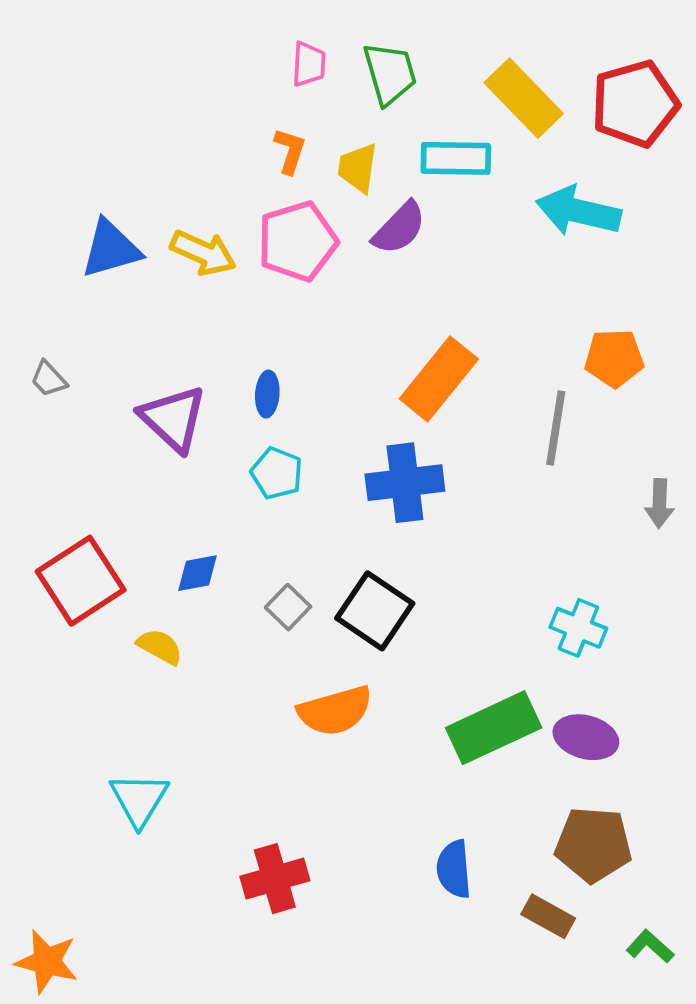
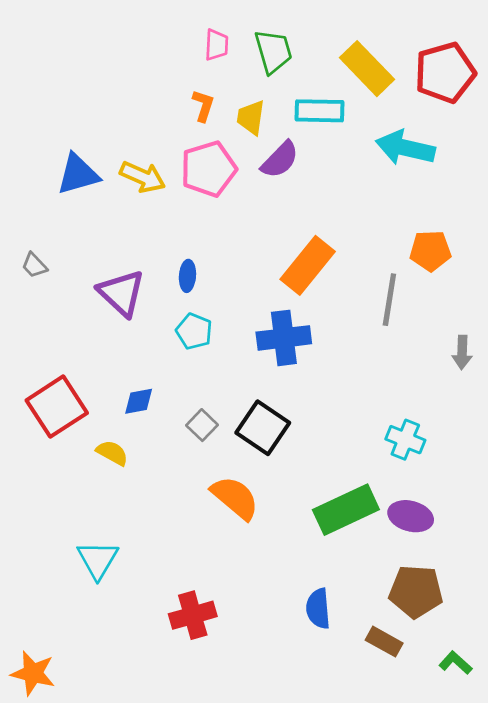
orange semicircle: (335, 711) -> (235, 498), turned -124

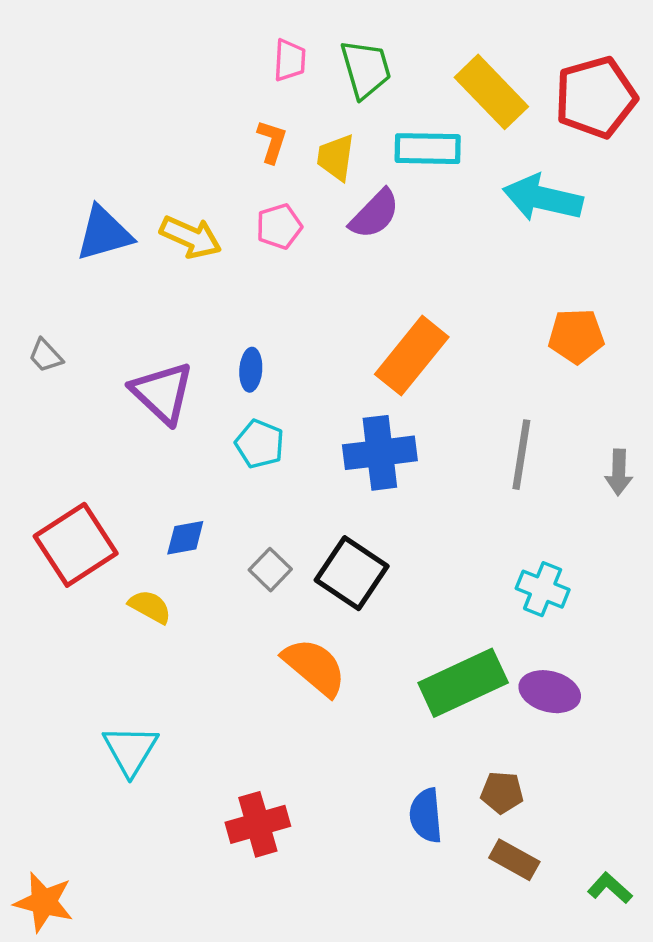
pink pentagon: (209, 169) -> (279, 226), size x0.6
gray line: (389, 300) -> (521, 455), moved
brown pentagon: (416, 591) -> (502, 792), moved, size x0.6

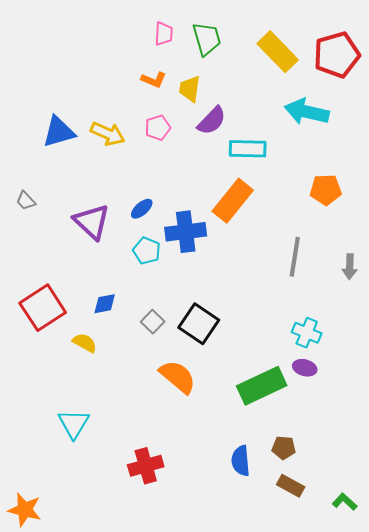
orange L-shape: (272, 142) -> (154, 80), turned 95
cyan rectangle: (428, 149) -> (248, 149), moved
blue ellipse: (251, 370) -> (142, 209), turned 45
blue cross: (380, 453) -> (186, 232), moved
purple ellipse: (550, 692) -> (305, 368), moved, size x0.7

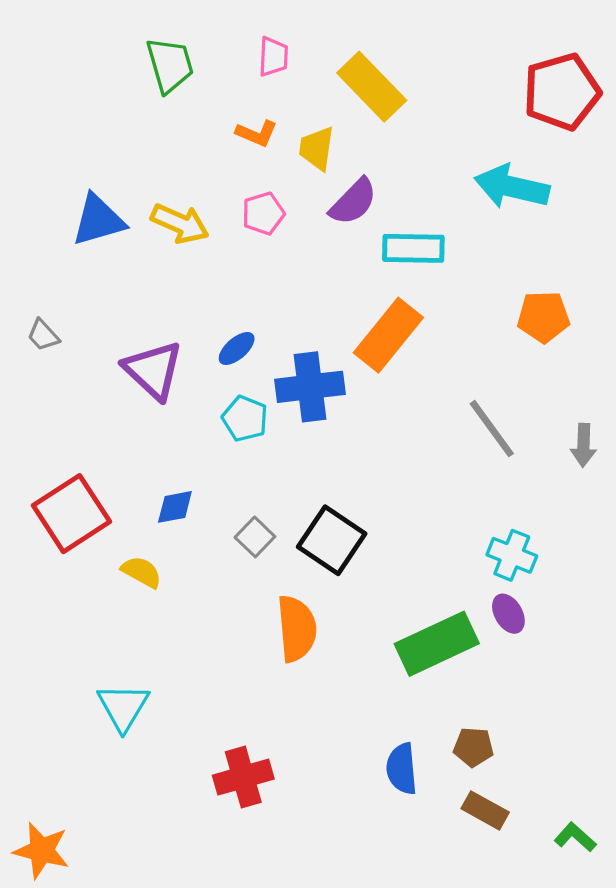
green trapezoid: (207, 39) -> (170, 65), moved
yellow rectangle: (278, 52) -> (372, 87), moved
gray line: (295, 257) -> (492, 429), turned -45
purple ellipse: (305, 368) -> (508, 614), turned 45
orange semicircle: (178, 377) -> (297, 629), turned 45

